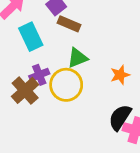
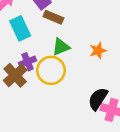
orange star: (120, 75) -> (98, 51), moved

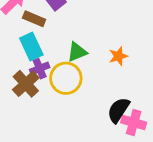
brown rectangle: (53, 17) -> (34, 19), moved
cyan rectangle: (20, 28) -> (31, 46), moved

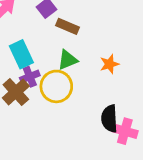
brown rectangle: (34, 19) -> (68, 26), moved
black semicircle: (118, 110) -> (109, 119), turned -36

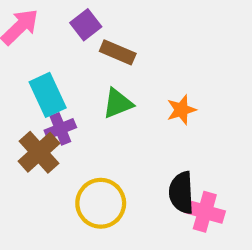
yellow circle: (56, 86) -> (101, 203), moved

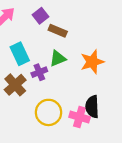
orange star: (181, 110) -> (92, 62), size x1.5
purple cross: (60, 129) -> (39, 72), moved
pink cross: (205, 212) -> (80, 117), moved

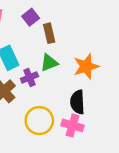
brown rectangle: (58, 31) -> (49, 33), turned 54
black semicircle: (92, 107) -> (77, 102), moved

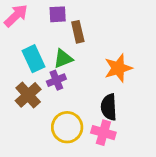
purple square: (31, 17) -> (58, 14), turned 35
green triangle: (49, 63) -> (63, 59), moved

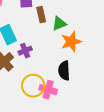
green triangle: (63, 59) -> (59, 24), moved
pink cross: (103, 133) -> (48, 90), moved

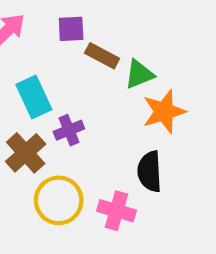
brown rectangle: (41, 15) -> (102, 56), turned -49
yellow circle: (33, 86) -> (59, 200), moved

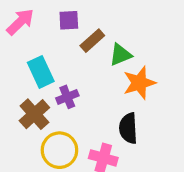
brown rectangle: (102, 56) -> (92, 41), turned -70

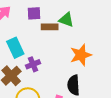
brown rectangle: (92, 41) -> (50, 27), turned 42
green triangle: (120, 55) -> (66, 20), moved, turned 42

